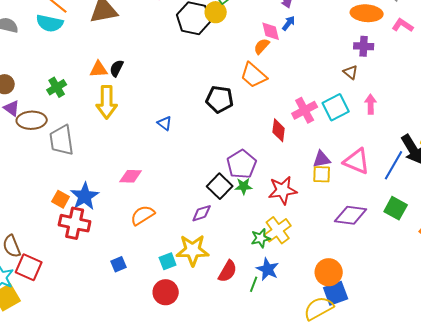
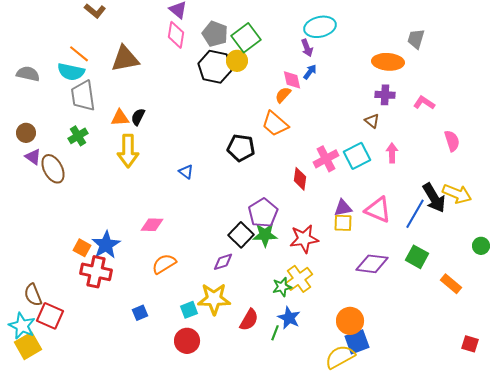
pink L-shape: (403, 25) -> (424, 103), moved
brown ellipse: (32, 120) -> (53, 169), turned 64
gray trapezoid: (62, 140) -> (83, 96), moved
green star: (244, 186) -> (265, 235), size x1.4

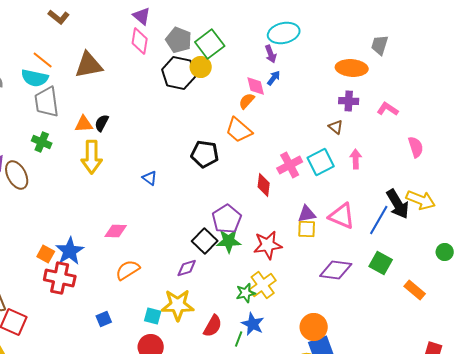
green cross: (78, 136) -> (42, 142), turned -36
cyan square: (189, 310) -> (153, 316), turned 36

